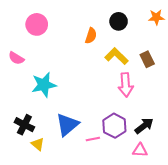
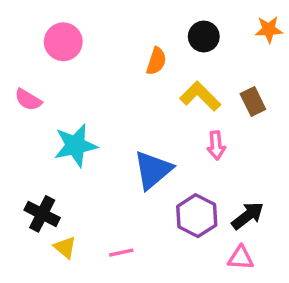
pink arrow: (126, 85) -> (216, 145), size x0.7
blue triangle: (67, 125) -> (153, 170), moved
pink line: (93, 139) -> (121, 253), moved

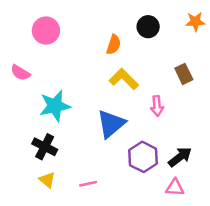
yellow L-shape: (200, 96) -> (124, 79), moved
black cross: (42, 214) -> (45, 147), moved

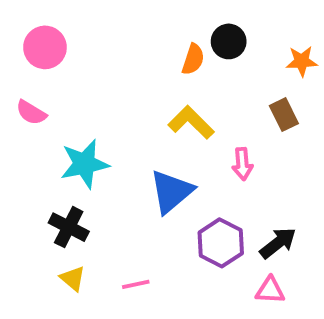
orange star: (195, 22) -> (302, 61), moved
pink circle: (46, 31) -> (45, 47), moved
orange semicircle: (114, 45) -> (193, 59), moved

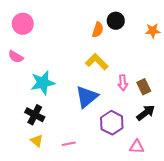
brown rectangle: (284, 115) -> (144, 87), moved
black arrow: (278, 243) -> (146, 113), moved

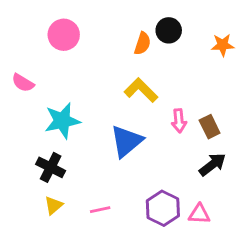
pink circle: (23, 24) -> (64, 35), moved
purple hexagon: (112, 123) -> (163, 208), moved
yellow triangle: (37, 141) -> (54, 205), turned 40

